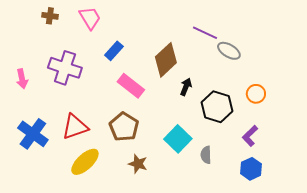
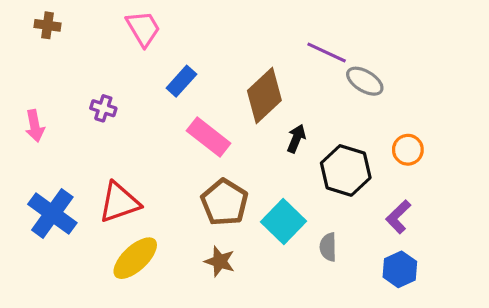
brown cross: (50, 16) -> (48, 25), moved
purple cross: (65, 68) -> (103, 108), size x0.5
brown pentagon: (124, 127) -> (225, 202), moved

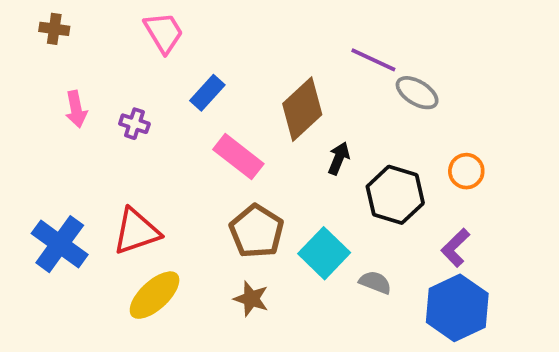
purple cross: (103, 108) -> (134, 124), moved
pink arrow: (35, 126) -> (76, 109), moved
gray semicircle: (328, 247) -> (375, 282), turned 112
blue hexagon: (400, 269) -> (457, 308), size x1.6

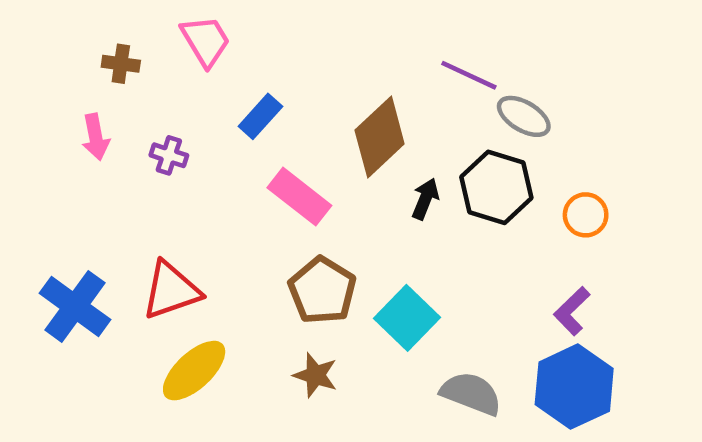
brown cross: (54, 29) -> (121, 64), moved
black hexagon: (395, 195) -> (496, 187), moved
gray semicircle: (375, 282) -> (471, 393), moved, size x1.5

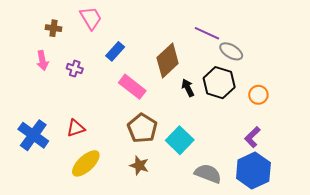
black arrow: (425, 199) -> (188, 88), turned -48
red triangle: (171, 290) -> (76, 128), size x0.7

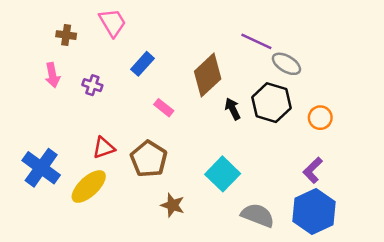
pink rectangle: (132, 87) -> (164, 108), size x0.6
red triangle: (76, 128) -> (104, 148), moved
brown pentagon: (142, 128) -> (149, 159), moved
yellow ellipse: (86, 163) -> (89, 186), moved

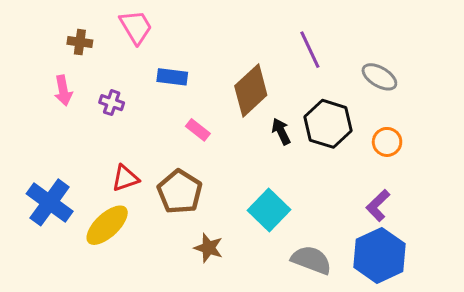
purple line: (256, 41) -> (310, 50), turned 40
blue rectangle: (143, 64) -> (172, 77), turned 55
gray ellipse: (286, 64) -> (379, 77), moved

